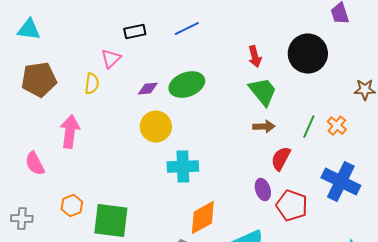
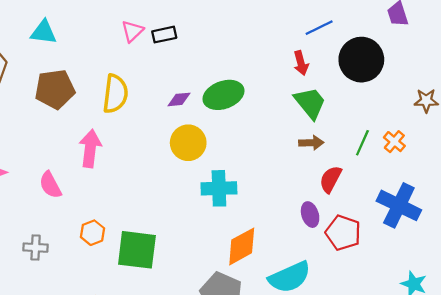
blue line: (187, 29) -> (319, 28), moved
pink triangle: (111, 59) -> (132, 31), moved
yellow semicircle: (92, 84) -> (115, 94), size x1.6

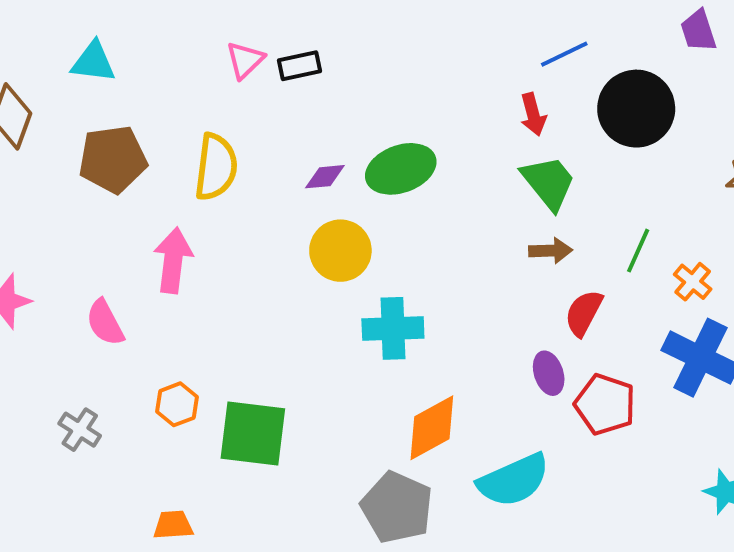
orange cross: (394, 142) -> (693, 282), moved
gray cross: (36, 248) -> (80, 430), turned 30

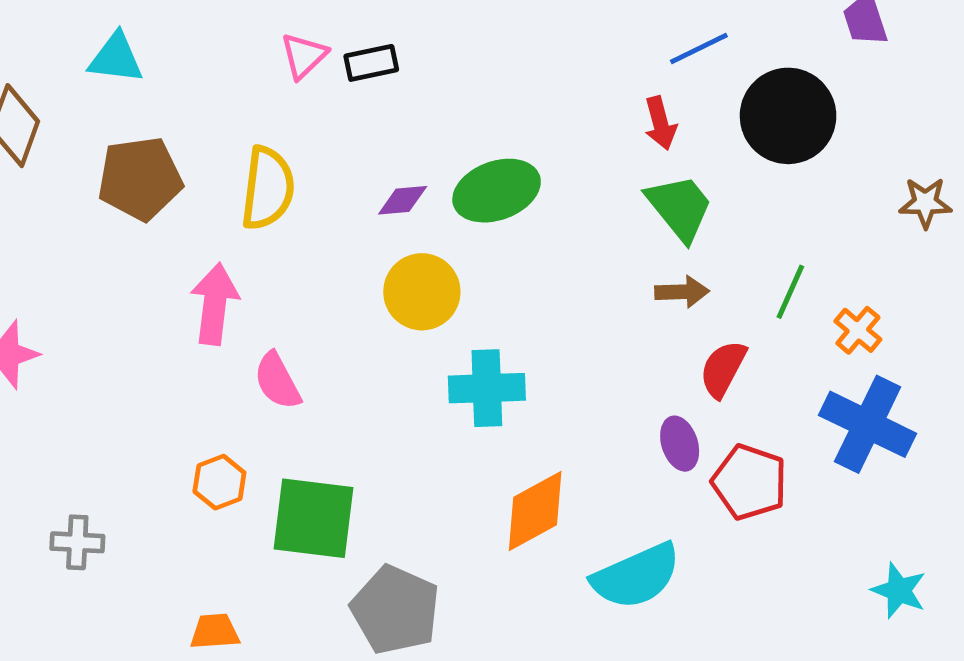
pink semicircle: (105, 323) -> (277, 381), moved
gray cross: (80, 430) -> (77, 542), moved, turned -30
gray pentagon: (397, 507) -> (395, 610), moved

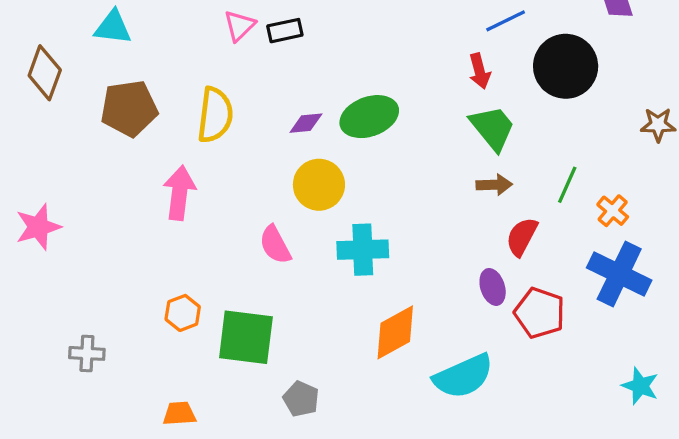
pink semicircle: (277, 381) -> (275, 245), moved
gray pentagon: (395, 610) -> (301, 399), size x0.6

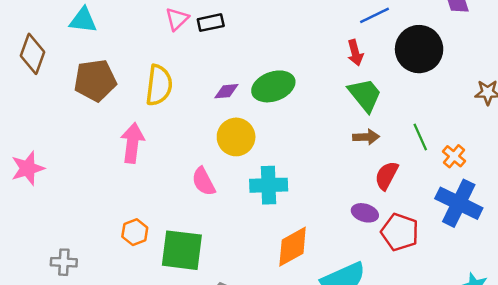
green line: (567, 185) -> (420, 137), turned -48
purple ellipse: (493, 287) -> (365, 213), turned -55

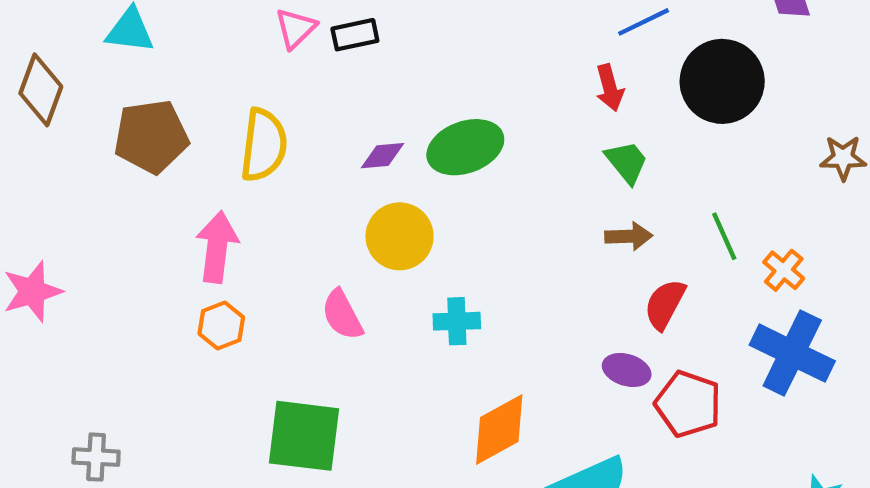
green trapezoid: (365, 95) -> (627, 162), size x0.7
cyan cross: (269, 185) -> (457, 321), size x0.7
orange hexagon: (135, 232) -> (221, 325), moved

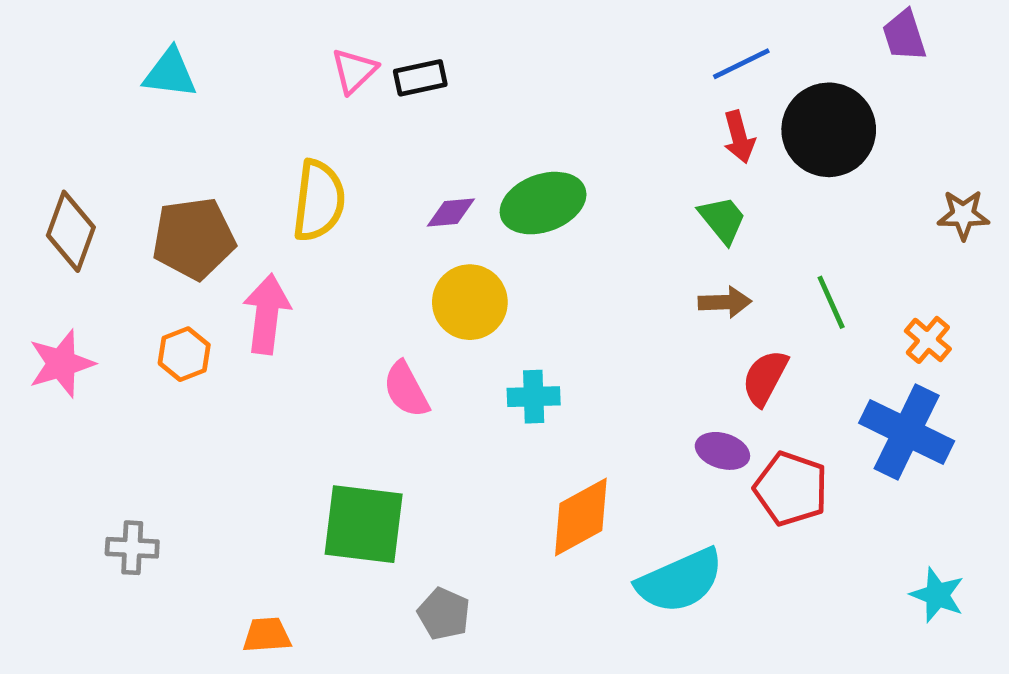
red arrow: (610, 88) -> (739, 137), moved
brown diamond: (41, 90) -> (71, 231), moved
brown pentagon: (151, 137) -> (194, 238), moved
orange cross: (784, 270) -> (928, 340), moved
orange hexagon: (221, 325) -> (184, 354), moved

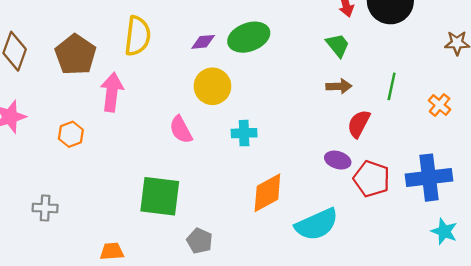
brown pentagon: (194, 238) -> (76, 55), turned -30
green line: (831, 302) -> (392, 86), turned 36
orange hexagon: (184, 354) -> (71, 134), moved
blue cross: (907, 432) -> (429, 178), moved, turned -33

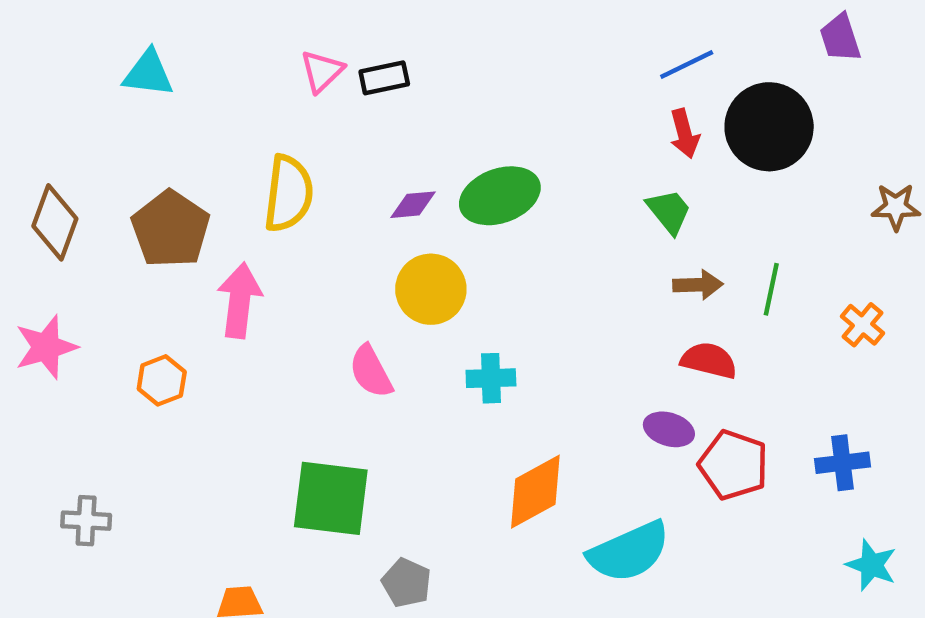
brown arrow: (339, 86) -> (698, 285), moved
red semicircle: (359, 124) -> (709, 360), turned 76
blue cross: (429, 178) -> (842, 463), size x0.6
gray cross: (45, 208) -> (86, 521), moved

